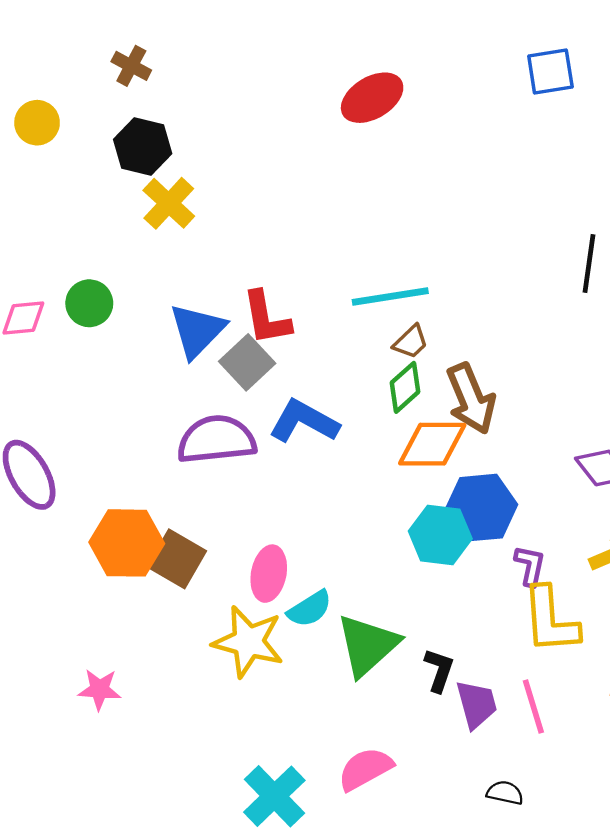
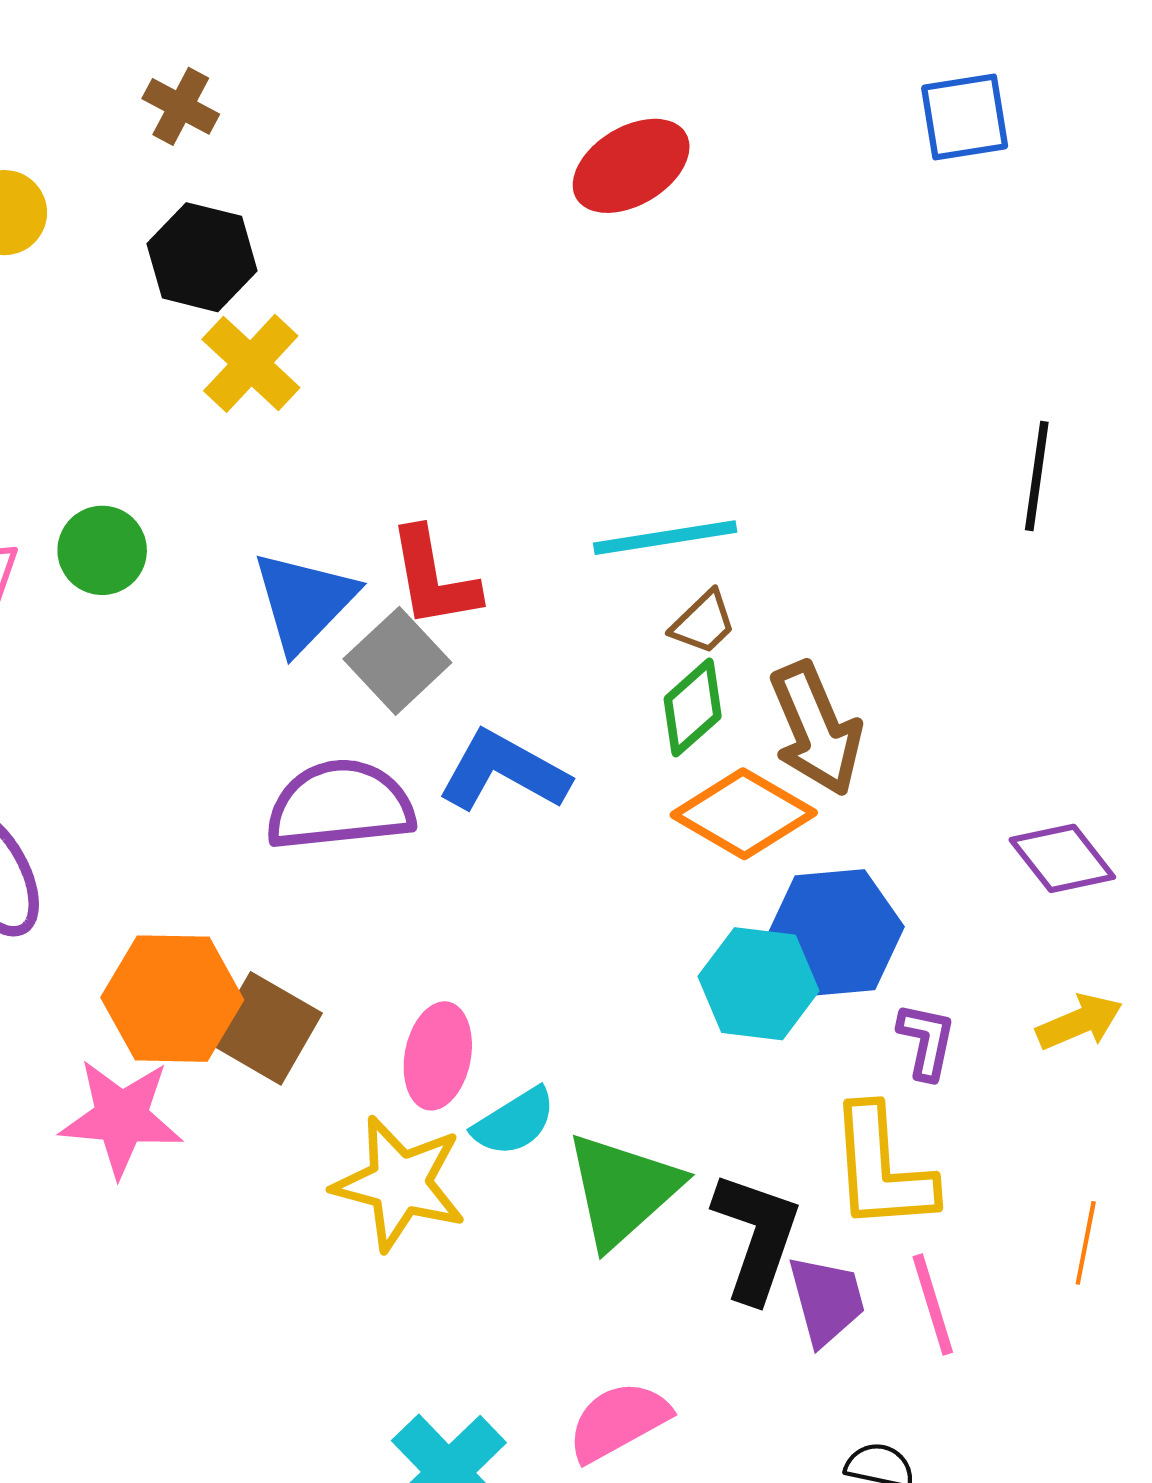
orange diamond: (432, 444) -> (744, 814), turned 30
yellow L-shape: (550, 620) -> (882, 1169), moved
black L-shape: (439, 670) -> (756, 1237), size x1.6
pink star: (99, 689) -> (121, 1118), moved, size x1.5

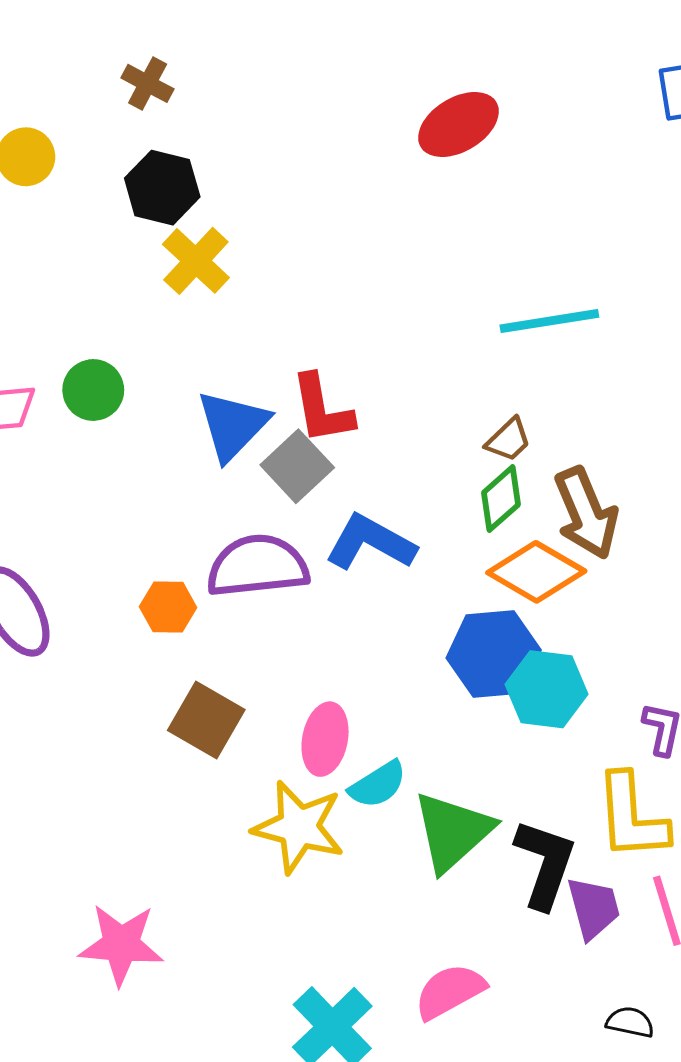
cyan line: (665, 538) -> (549, 321), moved
blue hexagon: (835, 933) -> (494, 654), moved
orange hexagon: (172, 999) -> (168, 607), moved, size x0.6
pink star: (121, 1118) -> (121, 944), moved

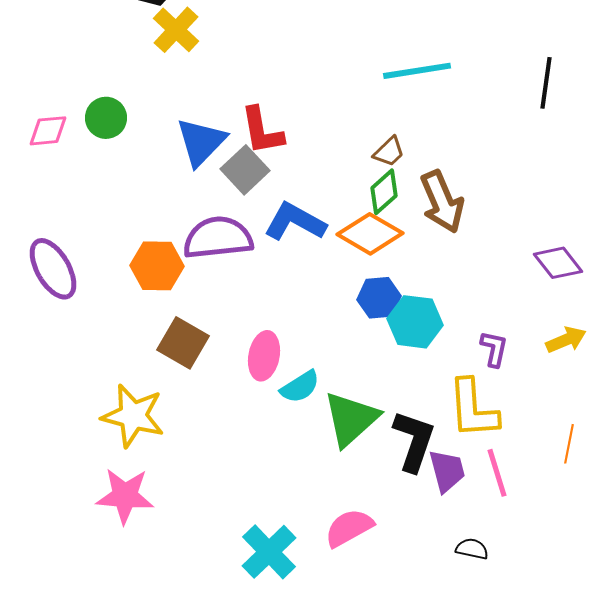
orange diamond: (536, 572) -> (370, 234), moved
orange hexagon: (168, 607) -> (157, 266), size x1.4
blue hexagon: (494, 654) -> (379, 298), size x0.7
yellow star: (299, 827) -> (133, 416), moved

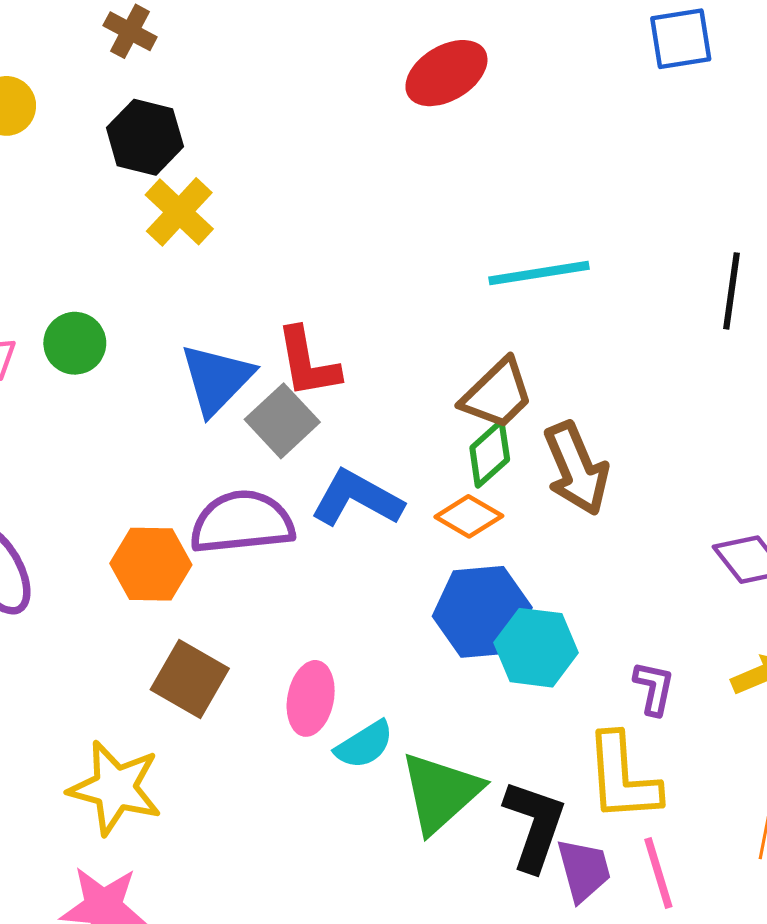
brown trapezoid: (389, 152) -> (497, 394), size x1.6
orange diamond: (370, 234) -> (469, 516), size x0.7
blue hexagon: (379, 298) -> (482, 612), size x1.5

